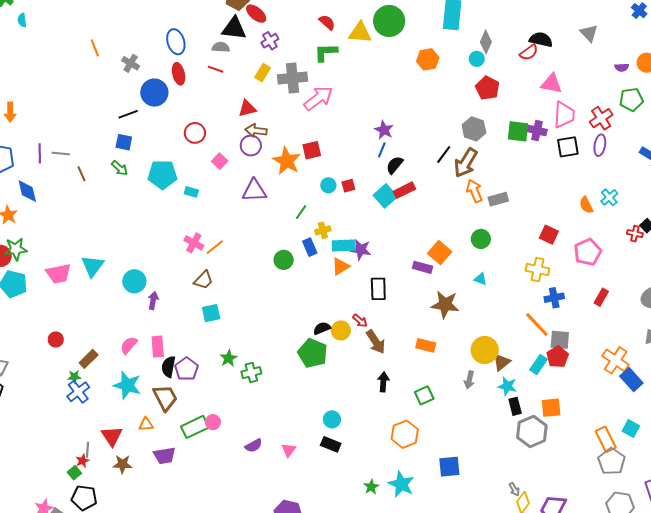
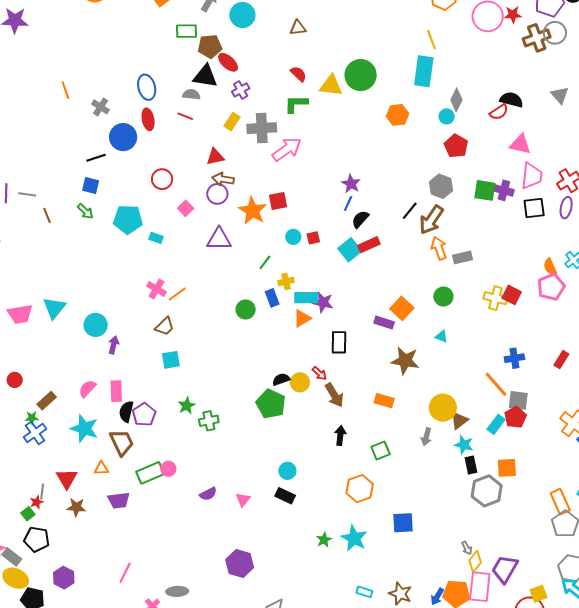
pink pentagon: (588, 252) -> (551, 287), moved
yellow cross: (538, 270) -> (495, 298), moved

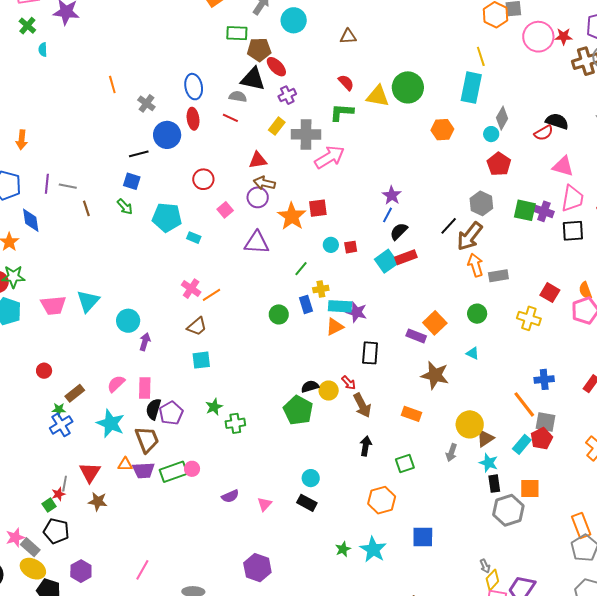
red square: (512, 295) -> (550, 293), moved
purple trapezoid: (119, 500) -> (144, 470), moved

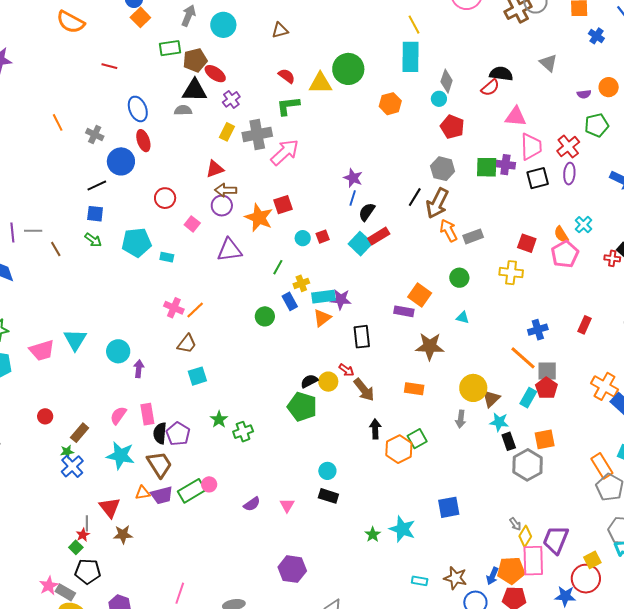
red line: (230, 118) -> (109, 66), moved
orange hexagon: (382, 500) -> (399, 449), moved

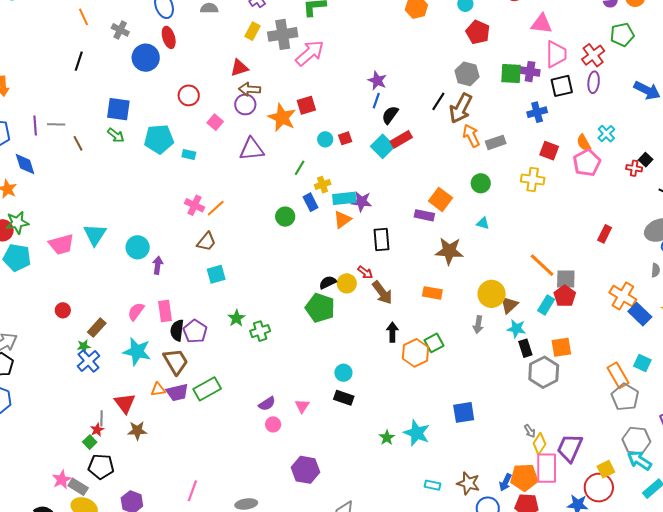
black line: (97, 185) -> (79, 61), moved, turned -48
blue square: (95, 214) -> (118, 109), size x1.4
blue cross: (538, 330) -> (537, 112), moved
pink circle: (209, 484) -> (273, 424), moved

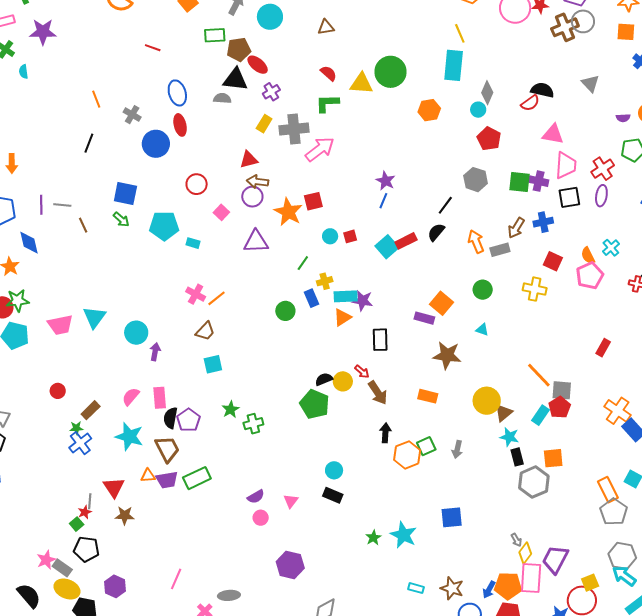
brown arrow: (461, 108) -> (516, 228), moved, size x0.7
black semicircle: (390, 115) -> (436, 232), moved
gray arrow: (478, 325) -> (457, 449), moved

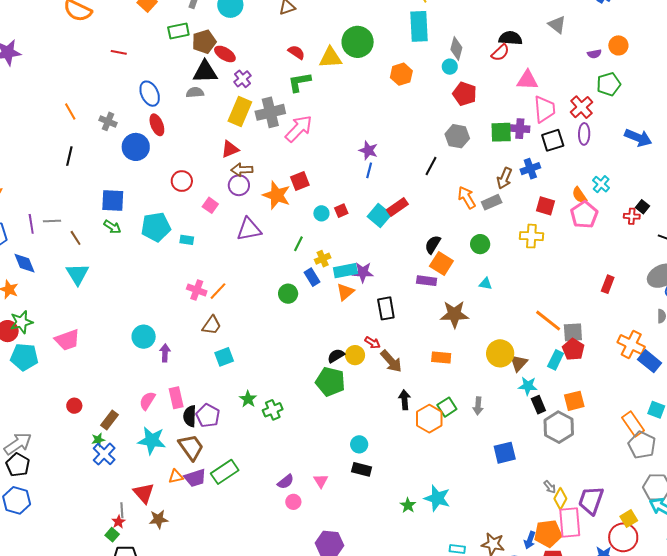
yellow rectangle: (264, 124) -> (240, 111), size x1.6
black semicircle: (436, 232) -> (433, 245), moved
cyan triangle: (94, 317) -> (77, 274), moved
blue square: (452, 517) -> (505, 453), moved

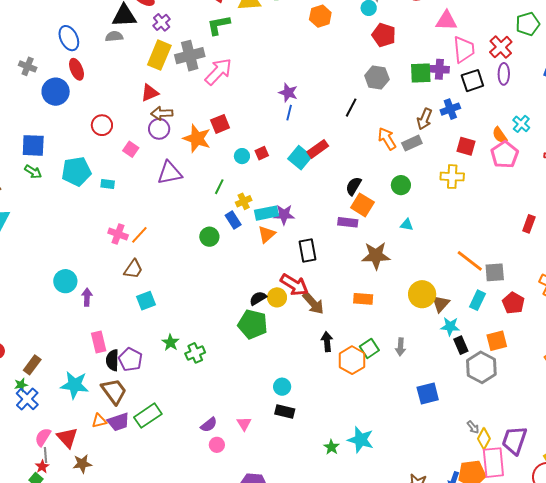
red arrow: (372, 343) -> (294, 285), size x1.8
red pentagon: (573, 349) -> (513, 303), moved
pink semicircle: (147, 401) -> (43, 437), moved

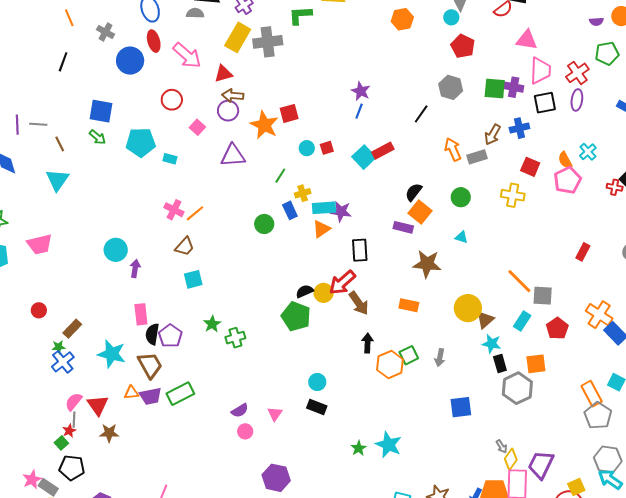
pink arrow: (218, 72) -> (187, 55), moved, turned 80
red arrow: (294, 285) -> (342, 282), turned 100

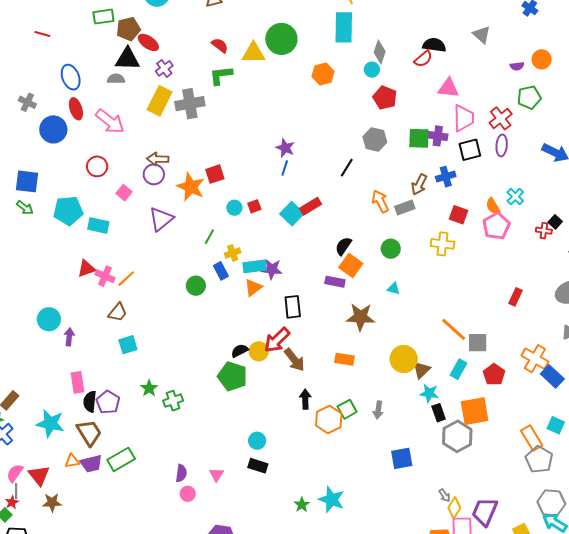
red triangle: (223, 74) -> (86, 268), moved
purple triangle: (233, 156) -> (161, 219), turned -32
cyan rectangle: (170, 159) -> (98, 225), size x1.5
orange square: (536, 364) -> (475, 411), size x1.4
purple semicircle: (240, 410) -> (181, 473), turned -48

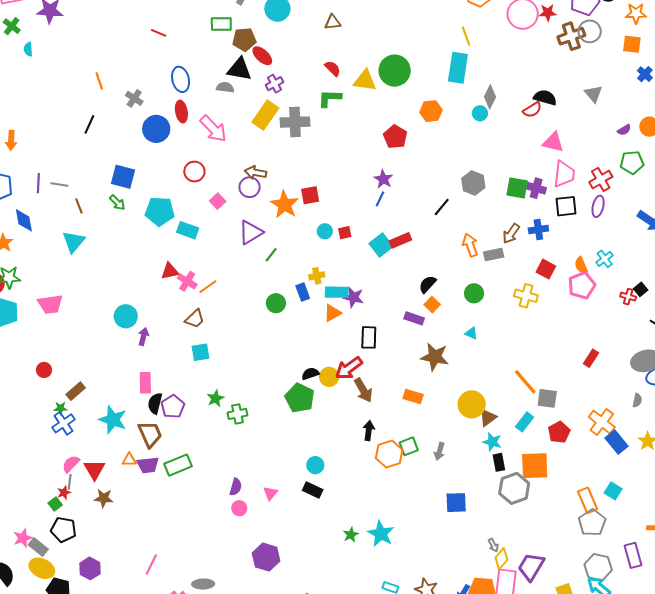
purple semicircle: (517, 66) -> (624, 130), turned -32
red pentagon: (385, 98) -> (395, 137), moved
green line: (209, 237) -> (271, 255), moved
orange square: (351, 266) -> (432, 305), size x0.7

